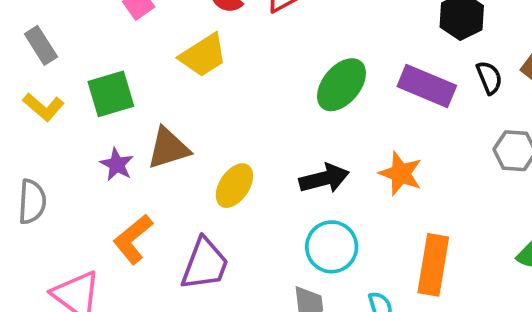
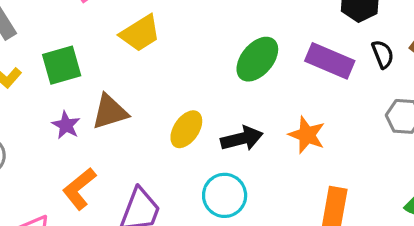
yellow ellipse: (234, 186) -> (186, 129), moved
cyan circle: (332, 247) -> (225, 195), moved

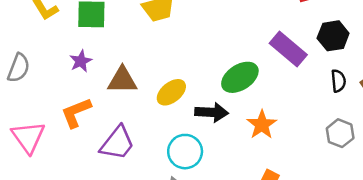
green ellipse: (257, 59) -> (240, 77), moved
purple rectangle: (330, 61) -> (288, 49), moved
brown triangle: (110, 112) -> (122, 80), moved

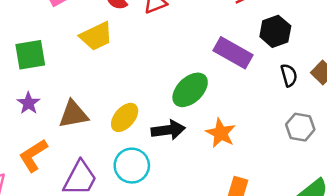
cyan circle: (185, 152) -> (132, 166), moved

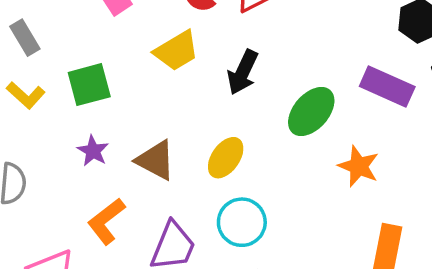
purple rectangle: (233, 53) -> (387, 87), moved
brown triangle: (73, 114) -> (156, 160), turned 44
black arrow: (168, 130) -> (243, 72), moved, turned 128

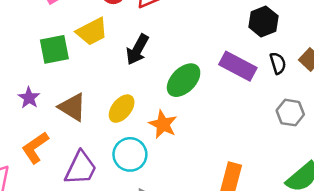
green square: (89, 85) -> (54, 49), moved
orange star: (359, 166) -> (163, 124), moved

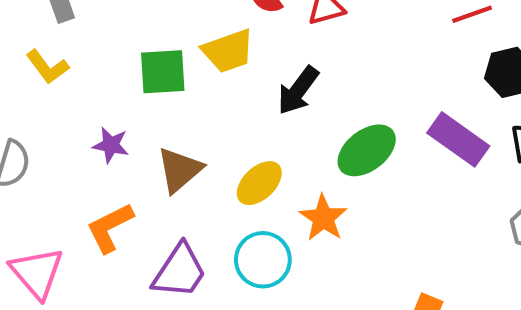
purple star: (29, 98) -> (111, 145), turned -30
brown triangle: (72, 107) -> (180, 170), turned 40

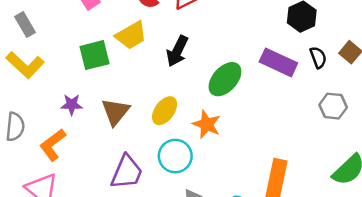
yellow L-shape: (47, 67) -> (25, 65), size x1.4
orange L-shape: (110, 228) -> (53, 145), moved

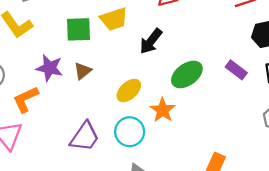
purple rectangle: (278, 62) -> (236, 70), size x0.7
purple star: (72, 105) -> (50, 68), size x1.4
brown triangle: (115, 112) -> (83, 71), moved, size x0.7

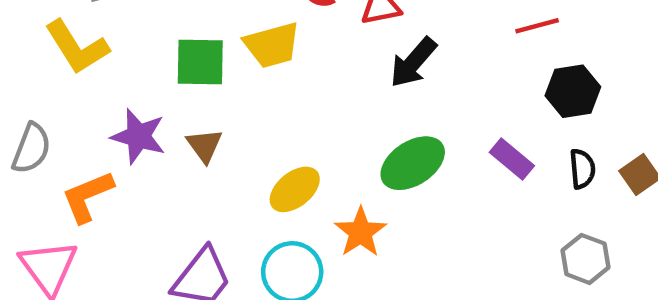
black arrow: (151, 41) -> (413, 62), moved
brown triangle: (83, 71) -> (204, 145), turned -30

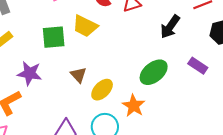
yellow trapezoid: (272, 45) -> (85, 26), turned 48
black arrow: (413, 62) -> (170, 27), moved
brown triangle: (204, 145) -> (78, 75), moved

